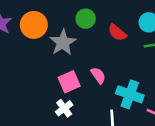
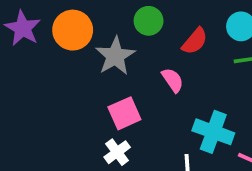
red semicircle: (117, 32) -> (195, 41), turned -90
pink semicircle: (98, 75) -> (173, 80), moved

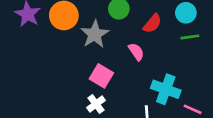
pink square: (124, 113) -> (101, 76), turned -35

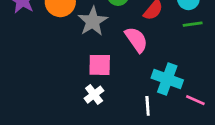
pink semicircle: (136, 52) -> (136, 40), size x1.4
pink square: (101, 76) -> (100, 65), turned -30

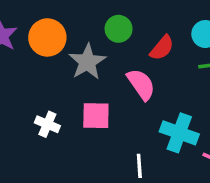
white cross: (94, 95) -> (47, 124), moved, turned -30
white line: (148, 106) -> (139, 166), moved

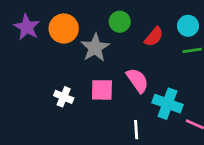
pink semicircle: (141, 84) -> (137, 80), moved

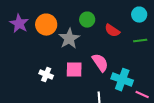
cyan circle: (188, 26) -> (139, 15), moved
red semicircle: (154, 37) -> (112, 31), turned 84

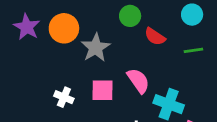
green circle: (87, 20) -> (130, 16), moved

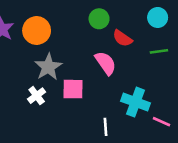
gray star: (96, 48) -> (48, 67), moved
pink semicircle: (138, 81) -> (106, 63), moved
white cross: (64, 97) -> (37, 96), turned 30

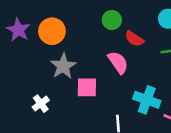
white cross: (37, 96) -> (41, 104), moved

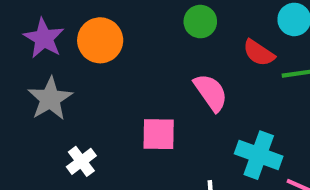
red semicircle: (134, 39) -> (259, 53), moved
gray star: (63, 66) -> (50, 99), moved

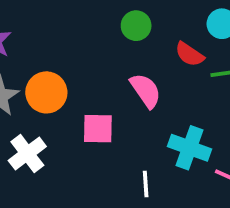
orange circle: (100, 40) -> (46, 92), moved
white cross: (81, 161) -> (27, 154), size x1.4

